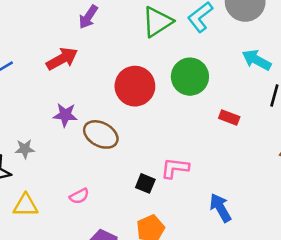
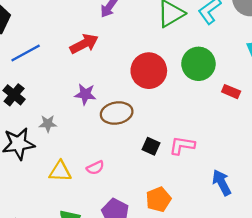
red rectangle: (229, 117) -> (231, 92), moved
brown ellipse: (101, 134) -> (117, 113), turned -40
black square: (145, 183) -> (151, 146), moved
yellow triangle: (26, 205) -> (60, 171), moved

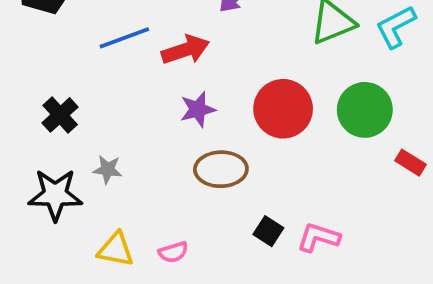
blue line: (26, 53) -> (124, 38), moved
purple star: (85, 94) -> (198, 109), moved, turned -30

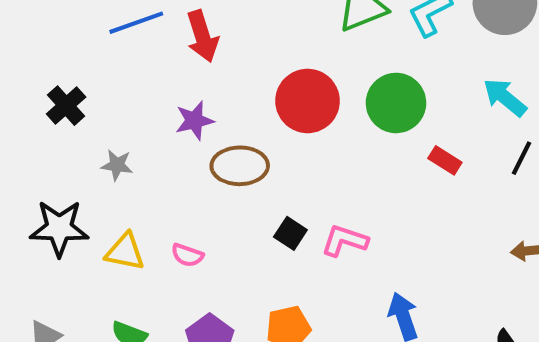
red arrow: (185, 50) -> (202, 36), turned 90
purple star: (198, 109) -> (194, 121), moved
black star: (55, 195) -> (59, 228), moved
pink semicircle: (173, 252) -> (187, 255), turned 36

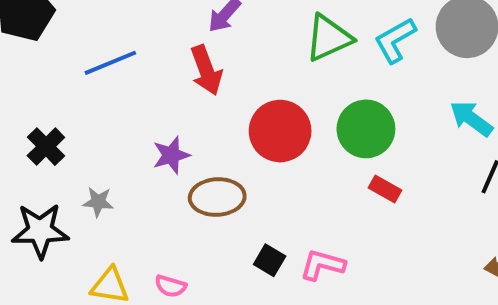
red arrow: (202, 36) -> (206, 70), moved
red rectangle: (445, 160) -> (385, 189), moved
black star: (59, 228) -> (40, 231), moved

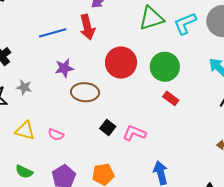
blue line: (110, 63) -> (53, 33), moved

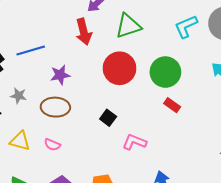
green triangle: (151, 18) -> (128, 26), moved
blue line: (53, 33) -> (31, 50), moved
brown ellipse: (85, 92) -> (55, 107), moved
black square: (108, 128) -> (108, 118), moved

